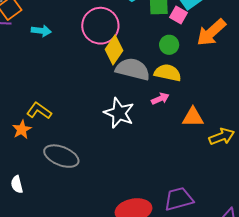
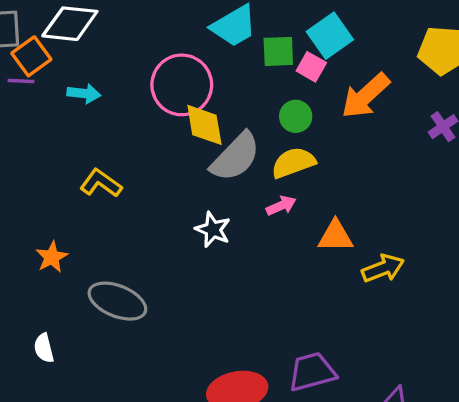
yellow diamond: (114, 50) -> (204, 125), turned -44
gray semicircle: (133, 69) -> (235, 157), turned 120
yellow semicircle: (168, 73) -> (293, 163), turned -32
yellow L-shape: (39, 111) -> (101, 183), moved
white star: (119, 113) -> (213, 230), size x0.7

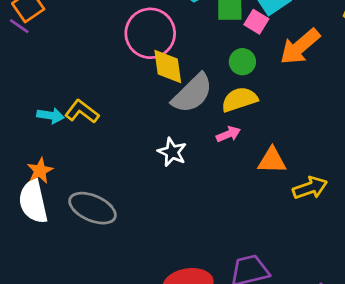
purple line: (21, 81) -> (19, 26), turned 30
cyan arrow: (84, 93) -> (51, 116), moved
white semicircle: (44, 348) -> (33, 201), moved, size x1.8

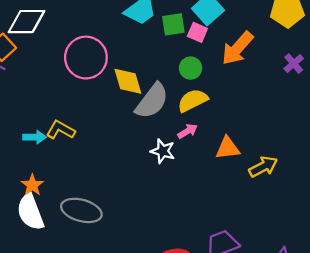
pink circle: (150, 33) -> (86, 58), moved
white star: (172, 152) -> (163, 151), moved

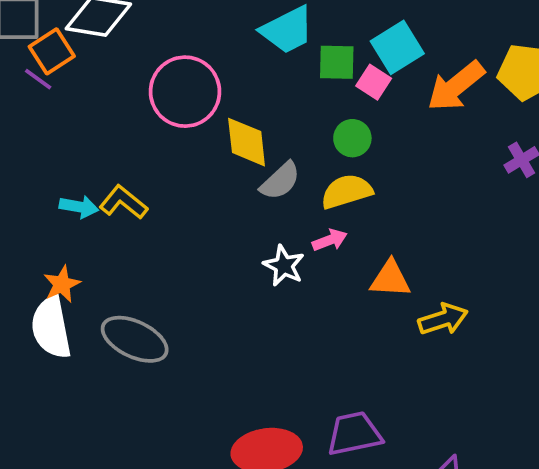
orange arrow: (237, 48) -> (456, 86), moved
gray semicircle: (152, 101) -> (280, 181), size x0.7

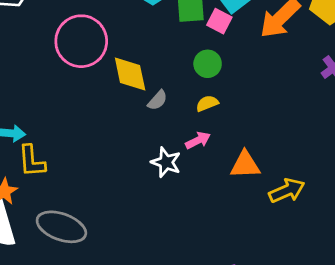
gray semicircle: (280, 181) -> (158, 100), size x0.7
yellow semicircle: (347, 191) -> (207, 103), size x0.6
yellow L-shape: (123, 202) -> (32, 161), moved, turned -128

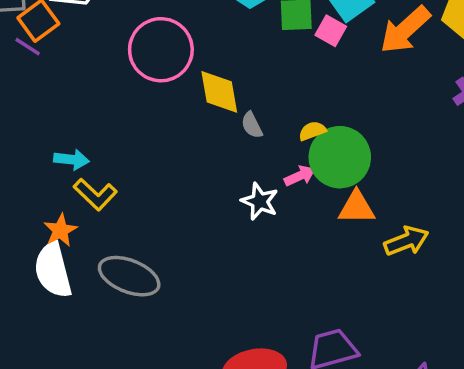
green circle: (208, 64) -> (340, 157), moved, size x1.8
gray semicircle: (158, 100) -> (252, 125), turned 110
yellow L-shape: (32, 161) -> (95, 194), turned -44

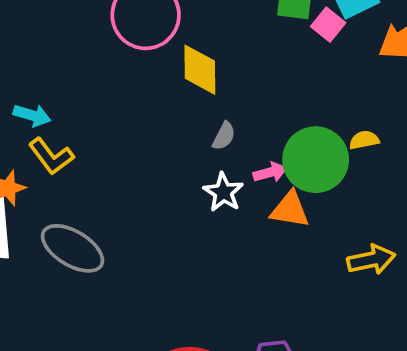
gray semicircle: (252, 125) -> (224, 136), moved, turned -136
yellow semicircle: (312, 131) -> (364, 140), moved
orange triangle: (357, 208) -> (290, 210), moved

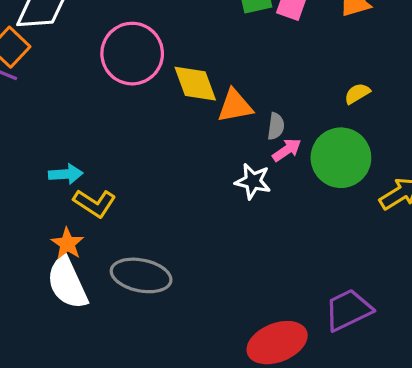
gray semicircle: (224, 136) -> (276, 126), moved
green circle: (316, 160) -> (341, 158), moved
orange triangle: (290, 210) -> (235, 106), moved

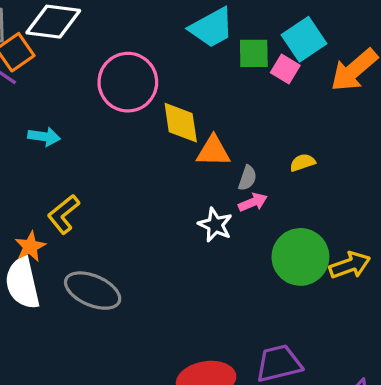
yellow semicircle: (357, 94) -> (302, 163), moved
green circle: (341, 158) -> (300, 257), moved
cyan arrow: (66, 174) -> (44, 137), moved
yellow L-shape: (95, 203) -> (64, 214), turned 96

